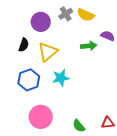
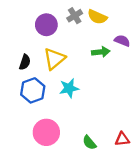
black semicircle: (24, 45) -> (25, 62), moved

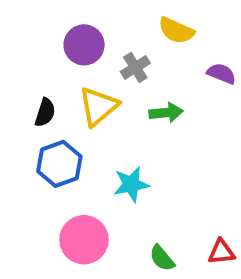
gray cross: (75, 16) -> (135, 67), moved
green arrow: (101, 52) -> (166, 113), moved
cyan star: (69, 88) -> (131, 184), moved

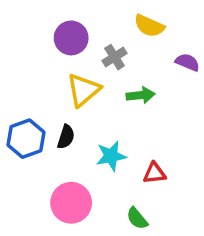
black semicircle: (45, 113) -> (66, 137), moved
blue hexagon: (59, 164) -> (26, 139), moved
red triangle: (221, 252) -> (154, 173), moved

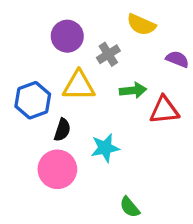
yellow triangle: (83, 90) -> (79, 85), turned 40
blue hexagon: (26, 139) -> (33, 100), moved
red triangle: (154, 173) -> (164, 110), moved, size x1.4
pink circle: (71, 203) -> (57, 169), moved

